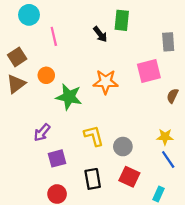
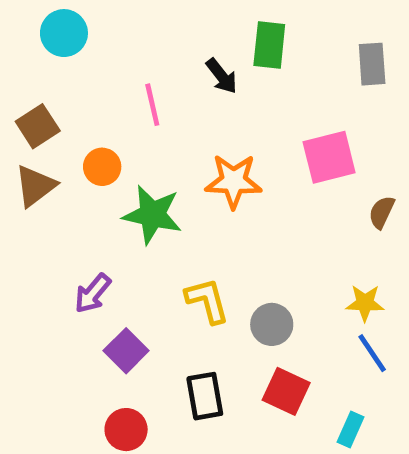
pink line: (54, 36) -> (152, 105), moved
gray rectangle: (168, 42) -> (372, 64), moved
purple square: (57, 158) -> (126, 351), turned -30

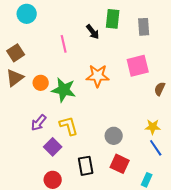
gray rectangle: (372, 64) -> (144, 27), moved
orange circle: (102, 167) -> (41, 83), moved
yellow L-shape: (207, 301) -> (69, 126), moved

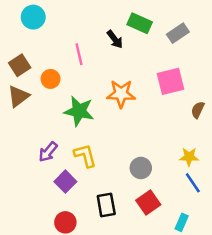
green rectangle: (113, 19) -> (140, 23), turned -72
gray rectangle: (144, 27) -> (178, 33), turned 60
orange circle: (41, 83) -> (51, 79), moved
red square: (120, 164) -> (148, 203), turned 30

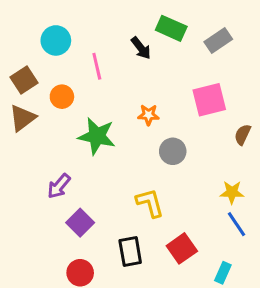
cyan circle: (33, 17) -> (56, 40), moved
orange star: (121, 94) -> (148, 115), size x0.6
yellow L-shape: (85, 156) -> (150, 203), moved
gray circle: (141, 168) -> (173, 151), moved

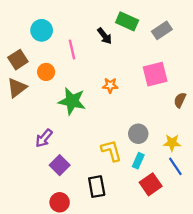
gray circle: (173, 151) -> (138, 134), moved
red square: (182, 248) -> (151, 184), moved
cyan rectangle: (223, 273) -> (138, 161), moved

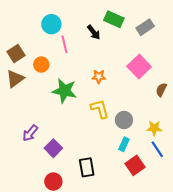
cyan circle: (42, 30) -> (51, 24), moved
pink square: (155, 74) -> (139, 67), turned -30
purple arrow: (44, 138) -> (30, 133), moved
yellow L-shape: (111, 151) -> (100, 109), moved

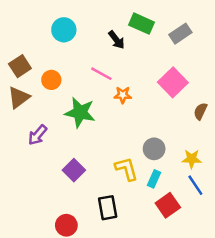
pink line: (64, 44) -> (101, 74), moved, turned -48
yellow L-shape: (100, 109) -> (126, 169), moved
purple arrow: (30, 133) -> (38, 135), moved
purple square: (53, 148) -> (74, 170), moved

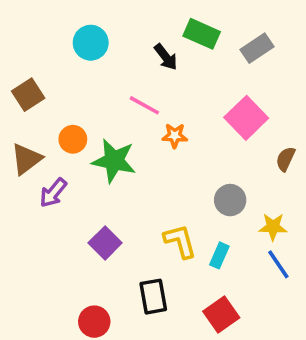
orange circle: (51, 80) -> (73, 139), moved
brown triangle: (19, 97) -> (26, 159), moved
gray circle: (154, 149) -> (230, 200), moved
red square: (168, 205) -> (221, 314), moved

